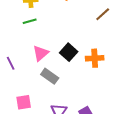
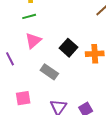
pink triangle: (41, 53) -> (33, 41), moved

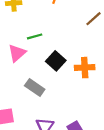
green line: (29, 16) -> (35, 36), moved

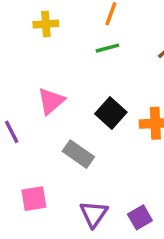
green line: (35, 36) -> (107, 48), moved

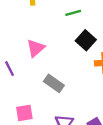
black square: (111, 113) -> (86, 40), moved

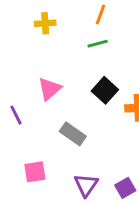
black square: (86, 40) -> (105, 90), moved

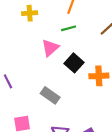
pink triangle: (50, 89) -> (50, 48), moved

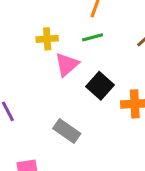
yellow cross: (30, 13) -> (47, 39), moved

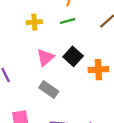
pink triangle: (67, 65) -> (45, 57), moved

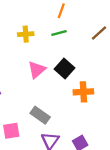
orange cross: (98, 70) -> (83, 92), moved
gray rectangle: (49, 89) -> (40, 115), moved

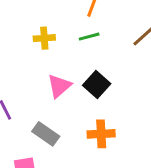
orange cross: (83, 92) -> (101, 134), moved
gray rectangle: (40, 115) -> (46, 134), moved

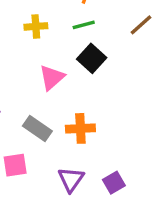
black square: (97, 84) -> (92, 58), moved
orange cross: (101, 134) -> (80, 128), moved

